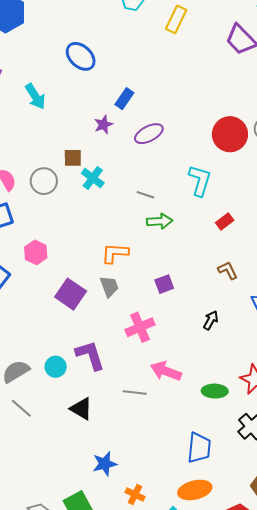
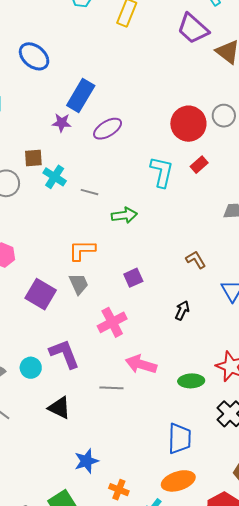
blue rectangle: (124, 99) -> (81, 95), size x1.5
purple star: (103, 125) -> (62, 123), turned 30
gray line: (145, 195) -> (89, 192), moved
red rectangle: (225, 222) -> (199, 165), moved

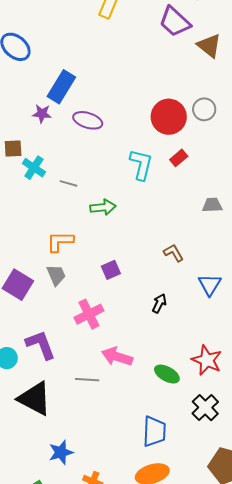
purple ellipse: (108, 129) -> (88, 120), turned 48
green ellipse: (191, 381) -> (167, 374), turned 30
black triangle: (59, 408) -> (35, 399), size x1.5

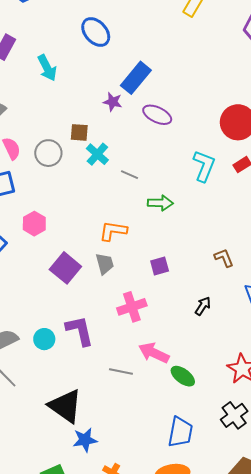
green ellipse: (167, 374) -> (183, 376), moved
black triangle: (35, 399) -> (65, 406), moved

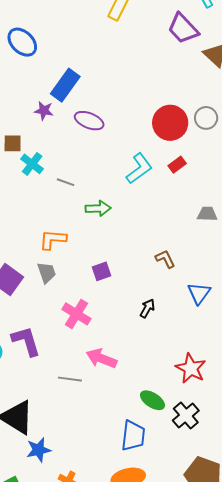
cyan L-shape: (204, 166) -> (139, 168), turned 36
pink cross: (132, 307) -> (76, 314), turned -36
green ellipse: (183, 376) -> (152, 400), moved

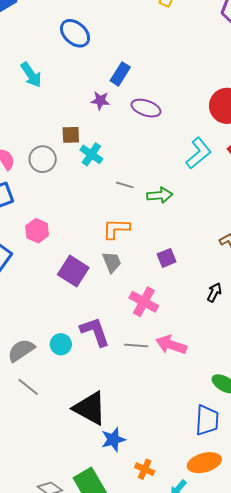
blue rectangle: (65, 85) -> (120, 74), size x0.7
gray line: (65, 182) -> (125, 185), moved
gray line: (70, 379) -> (136, 345), moved

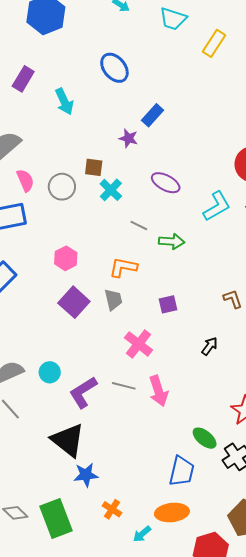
purple ellipse: (146, 108) -> (166, 183), moved
pink hexagon: (37, 231) -> (66, 258), moved
purple L-shape: (95, 332) -> (83, 392), moved, turned -112
pink arrow: (171, 345) -> (158, 391), turned -136

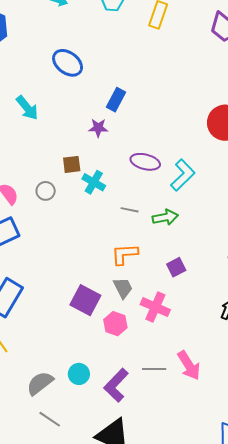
gray circle: (62, 187) -> (46, 191), size x0.7
cyan L-shape: (217, 206) -> (183, 175), moved
pink hexagon: (66, 258) -> (115, 324), moved
purple square: (168, 304) -> (176, 267), moved
pink cross: (139, 344) -> (155, 307), moved

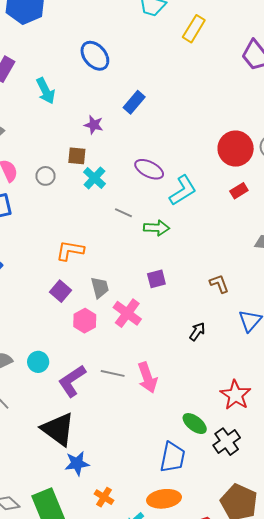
purple star: (98, 128) -> (94, 125), moved
orange L-shape: (125, 254) -> (70, 251), moved
purple square: (85, 300) -> (60, 291), size x0.7

